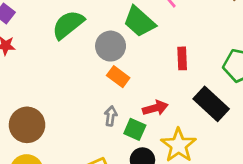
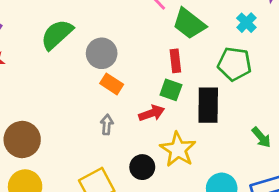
green trapezoid: (139, 22) -> (189, 24), moved
black rectangle: (211, 104) -> (208, 105), turned 52
green square: (135, 129) -> (171, 90), moved

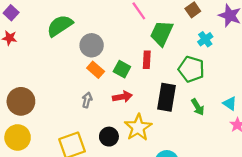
green trapezoid: (189, 24) -> (162, 33), turned 68
green square: (171, 90) -> (122, 69), moved
green arrow: (261, 137) -> (198, 107), moved

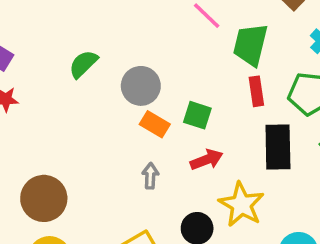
green semicircle: (60, 26) -> (83, 64), size x0.7
red rectangle: (147, 60) -> (256, 91), moved

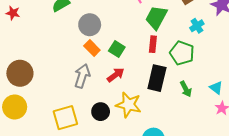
red arrow: (207, 160) -> (116, 75), turned -30
gray arrow: (150, 176) -> (82, 76), size x1.6
yellow star: (241, 204) -> (129, 105), turned -30

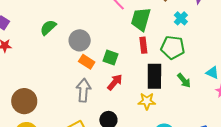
yellow star: (129, 105) -> (147, 101), moved, size x0.7

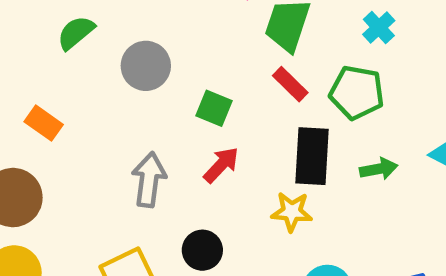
red rectangle: (143, 45) -> (290, 84), turned -42
orange rectangle: (87, 62) -> (44, 123), moved
green arrow: (184, 80) -> (379, 169), turned -63

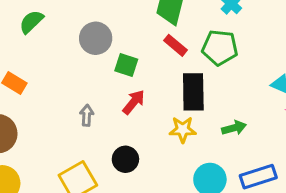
gray circle: (146, 66) -> (96, 38), moved
green arrow: (379, 169) -> (234, 128), moved
gray arrow: (149, 180) -> (87, 115), size x0.6

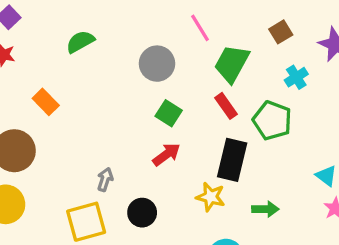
gray circle: (96, 38) -> (157, 64), moved
gray arrow: (87, 115) -> (105, 179), moved

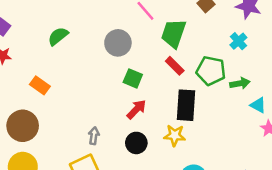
cyan cross: (296, 77) -> (238, 41), moved
green arrow: (265, 209) -> (240, 83), moved
black circle: (142, 213) -> (136, 143), moved

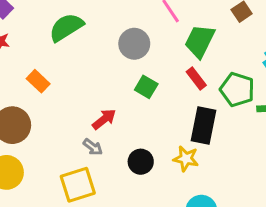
green semicircle: (58, 36) -> (66, 27), size x1.4
red arrow: (136, 109) -> (104, 119), moved
gray arrow: (94, 136) -> (93, 147), turned 112

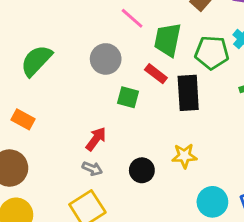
red rectangle: (196, 78) -> (156, 74), moved
green pentagon: (237, 90) -> (212, 53), moved
black rectangle: (203, 125) -> (188, 93), moved

